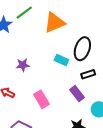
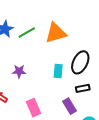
green line: (24, 13) -> (27, 32), moved
cyan rectangle: (61, 60) -> (58, 71), turned 64

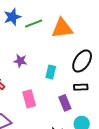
cyan rectangle: (58, 71) -> (51, 72), moved

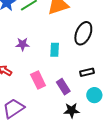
black rectangle: (81, 87) -> (87, 72), moved
purple rectangle: (65, 103) -> (63, 87), moved

